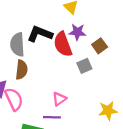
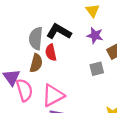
red semicircle: (63, 44) -> (51, 52), moved, size x0.7
pink triangle: (59, 99) -> (53, 95), moved, size x1.6

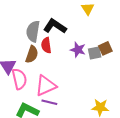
purple star: (95, 35) -> (78, 50), moved
gray square: (97, 69) -> (95, 53), moved

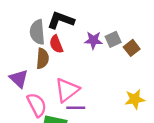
brown square: (105, 48) -> (132, 48), moved
pink semicircle: (19, 79) -> (37, 105), moved

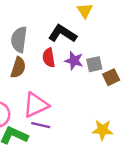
black L-shape: (61, 20) -> (62, 34), moved
red semicircle: (56, 44) -> (49, 58), moved

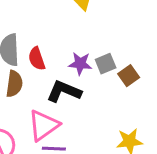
black L-shape: (62, 34) -> (64, 91), moved
red semicircle: (49, 58) -> (37, 59), moved

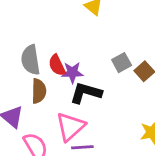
purple star: (80, 64) -> (72, 72), moved

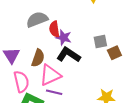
gray semicircle: (31, 60) -> (37, 19), turned 60
brown semicircle: (39, 91) -> (38, 58), moved

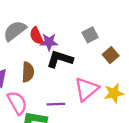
brown square: (114, 53) -> (111, 55), moved
pink triangle: (50, 75) -> (86, 89), moved

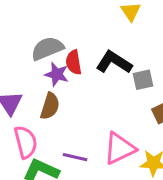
purple star: (49, 42) -> (57, 74), moved
black L-shape: (60, 59) -> (114, 62), moved

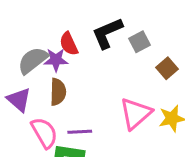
gray semicircle: (47, 48) -> (33, 60), moved
black L-shape: (114, 62) -> (107, 33), turned -40
purple line: (75, 157) -> (80, 132), moved

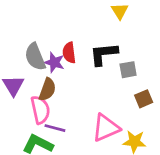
gray semicircle: (33, 60) -> (35, 57), turned -92
pink semicircle: (44, 133) -> (40, 110), moved

